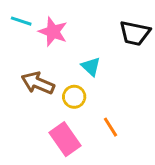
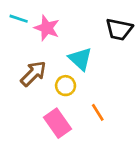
cyan triangle: (91, 66) -> (80, 59), size x1.4
brown arrow: (38, 83) -> (33, 74), turned 112

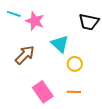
yellow circle: (66, 86) -> (75, 64), moved
orange line: (98, 112) -> (74, 92), moved, turned -56

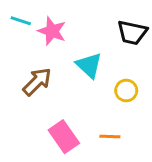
yellow circle: (75, 64) -> (126, 91), moved

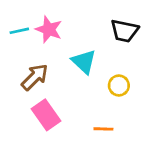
cyan line: (21, 21) -> (19, 31), moved, turned -30
pink rectangle: (64, 137) -> (46, 115), moved

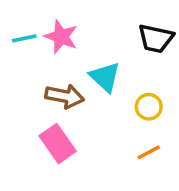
brown arrow: (35, 77) -> (65, 96), moved, turned 56
orange line: (103, 129) -> (149, 152), moved, turned -30

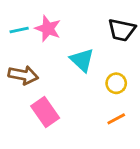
brown arrow: (65, 96) -> (23, 75), moved

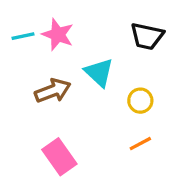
brown arrow: (23, 75) -> (53, 91), moved, turned -32
pink rectangle: (45, 112) -> (59, 157), moved

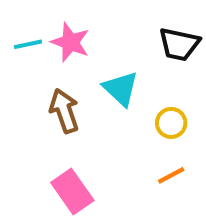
brown arrow: (53, 91) -> (64, 111), turned -88

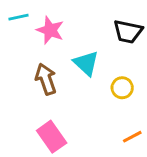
cyan line: (28, 44) -> (18, 17), moved
orange line: (171, 175) -> (132, 137), moved

